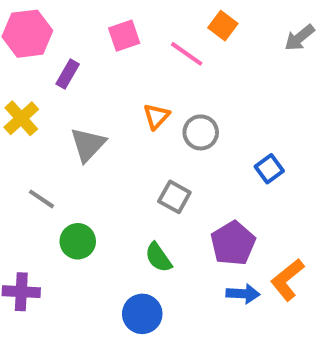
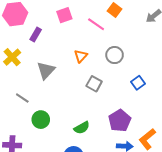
gray circle: (201, 132) -> (115, 55), moved
gray square: (174, 197) -> (94, 84), moved
green semicircle: (158, 257) -> (82, 128), turned -84

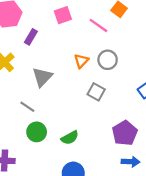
gray circle: (115, 55) -> (108, 60), moved
gray line: (22, 98) -> (27, 107), moved
green semicircle: (82, 128) -> (70, 138), moved

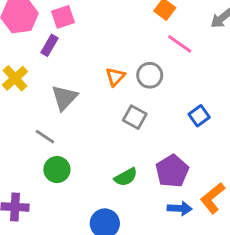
pink square: (63, 15) -> (63, 17), moved
pink line: (98, 25) -> (180, 44), moved
green semicircle: (70, 138) -> (126, 177), moved

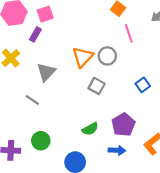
pink line: (180, 44) -> (129, 33), turned 36
orange triangle: (115, 77) -> (83, 57), size x1.5
green circle: (57, 170) -> (41, 141), moved
blue arrow: (180, 208) -> (117, 150), moved

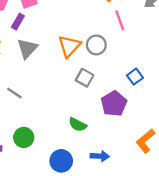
gray triangle: (46, 72) -> (27, 48), moved
purple pentagon: (123, 125) -> (114, 104), moved
green semicircle: (90, 129) -> (78, 125), turned 56
blue arrow: (117, 150) -> (100, 156), moved

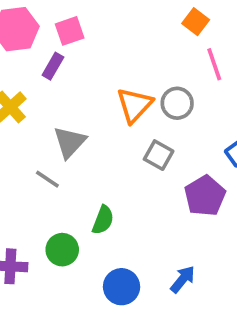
gray triangle: (27, 48) -> (70, 142), moved
green semicircle: (78, 125) -> (103, 220), moved, turned -96
blue arrow: (100, 156) -> (183, 279), turned -54

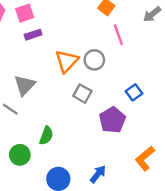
purple rectangle: (53, 66) -> (33, 35), moved, turned 42

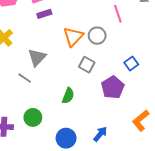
green semicircle: (46, 136) -> (68, 96), moved

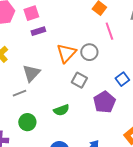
gray line: (25, 78) -> (19, 93), turned -56
green semicircle: (68, 96) -> (61, 110), turned 49
green circle: (33, 117) -> (27, 122), moved

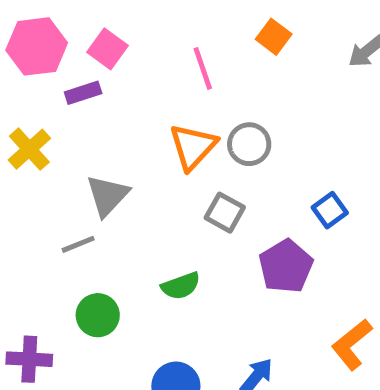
pink square: (31, 13) -> (107, 49), turned -35
purple rectangle: (38, 31) -> (83, 93), moved
pink line: (109, 31) -> (203, 68), moved

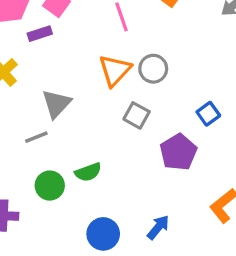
green semicircle: (181, 286) -> (88, 172), moved

